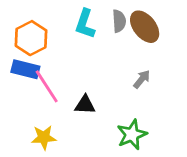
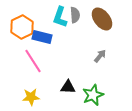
gray semicircle: (119, 21) -> (75, 15), moved
blue rectangle: (25, 69) -> (42, 37), moved
black triangle: (85, 105) -> (68, 87), moved

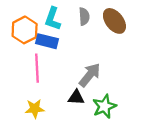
cyan L-shape: (60, 17) -> (53, 19), moved
gray arrow: (100, 56) -> (90, 75), moved, size x1.6
pink line: (33, 61) -> (37, 68), turned 30

